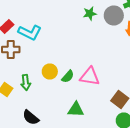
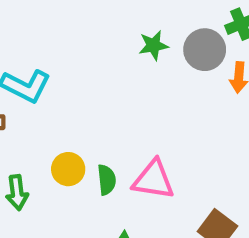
green semicircle: (68, 76) -> (107, 180), turned -48

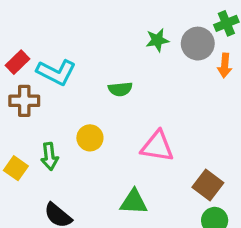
green semicircle: (107, 180) -> (120, 89), moved, turned 90

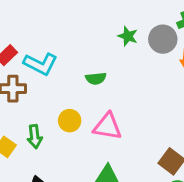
green star: (157, 40) -> (128, 36), turned 30
pink triangle: (157, 146) -> (107, 126), moved

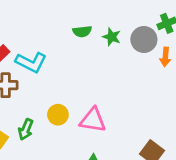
green semicircle: (96, 78) -> (82, 31), moved
green arrow: (35, 137) -> (26, 129), turned 30

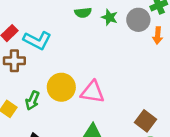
yellow circle: (58, 115) -> (61, 87), size x1.5

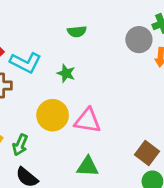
green star: (109, 17) -> (66, 73), moved
green arrow: (32, 100) -> (20, 145), moved

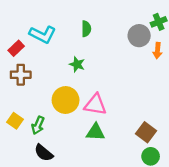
green semicircle: (77, 31) -> (86, 29), turned -84
cyan L-shape: (26, 63) -> (43, 34), moved
green triangle: (88, 166) -> (95, 132), moved

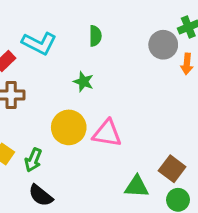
green triangle: (95, 132) -> (137, 187), moved

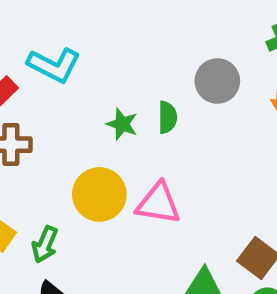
green semicircle: (95, 36) -> (167, 117), moved
gray circle: (163, 45) -> (217, 81), moved

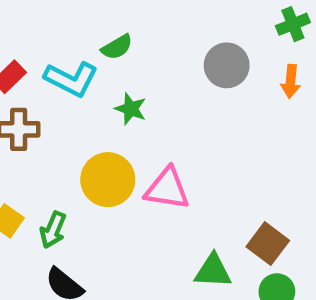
cyan L-shape: (54, 65) -> (71, 79), moved
green semicircle: (167, 117) -> (117, 47), moved, turned 60

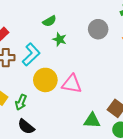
cyan L-shape: (71, 79) -> (31, 55), moved, turned -70
green star: (131, 109) -> (60, 39), moved

